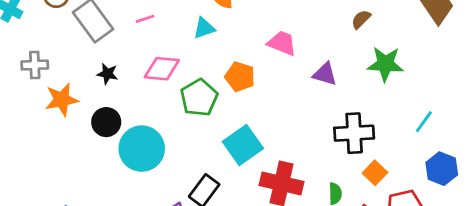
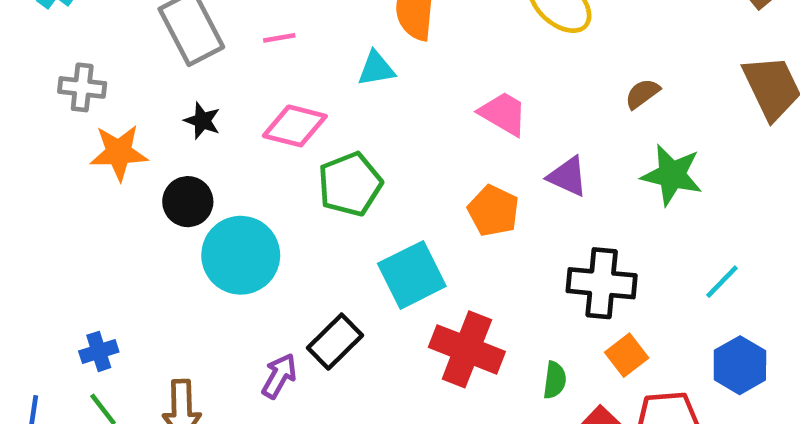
orange pentagon: (240, 77) -> (493, 211), moved

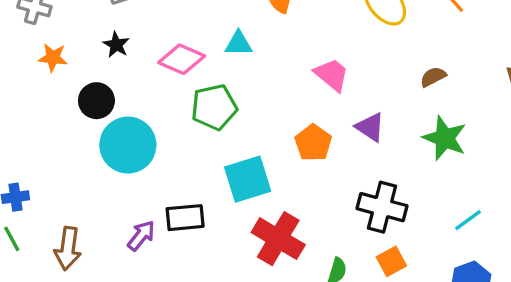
cyan triangle: (376, 69) -> (239, 43), moved
orange star: (119, 153) -> (53, 58), size x0.7
black rectangle: (335, 342) -> (185, 218), turned 30

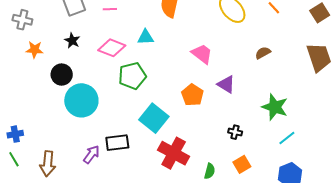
green star: (445, 138) -> (275, 107), moved
cyan square: (248, 179) -> (154, 118), turned -32
black cross: (382, 207) -> (235, 132), size x0.5

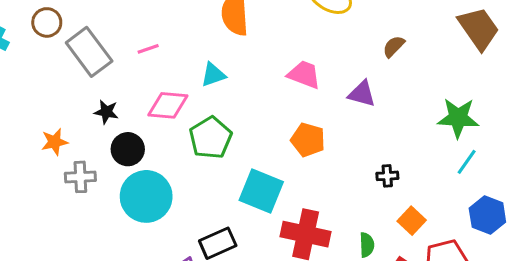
gray cross: (22, 20) -> (80, 177), moved
black circle: (62, 75) -> (128, 149), moved
purple triangle: (226, 84) -> (362, 94), moved
green star: (275, 107) -> (458, 118), moved

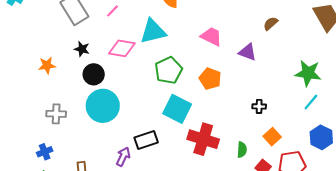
pink line: (148, 49) -> (112, 11), turned -32
cyan triangle: (213, 75) -> (153, 31), size x1.6
green pentagon: (211, 138) -> (169, 70), moved
gray cross: (80, 177) -> (56, 114), moved

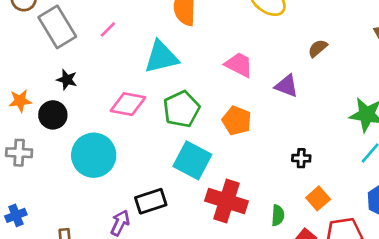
pink diamond: (122, 48) -> (128, 104), moved
black circle: (94, 74) -> (53, 115), moved
gray cross: (56, 114) -> (19, 153), moved

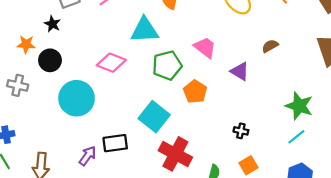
black star: (67, 80) -> (52, 24), moved
green pentagon: (181, 109) -> (167, 65), moved

